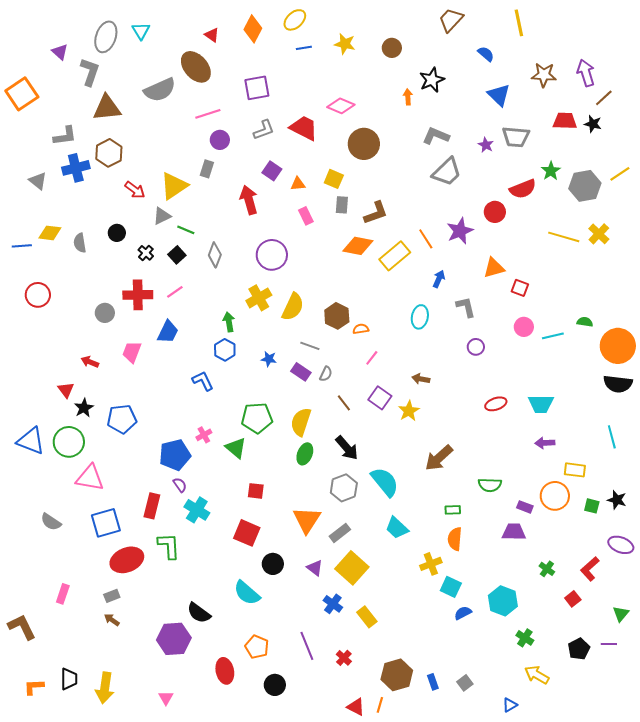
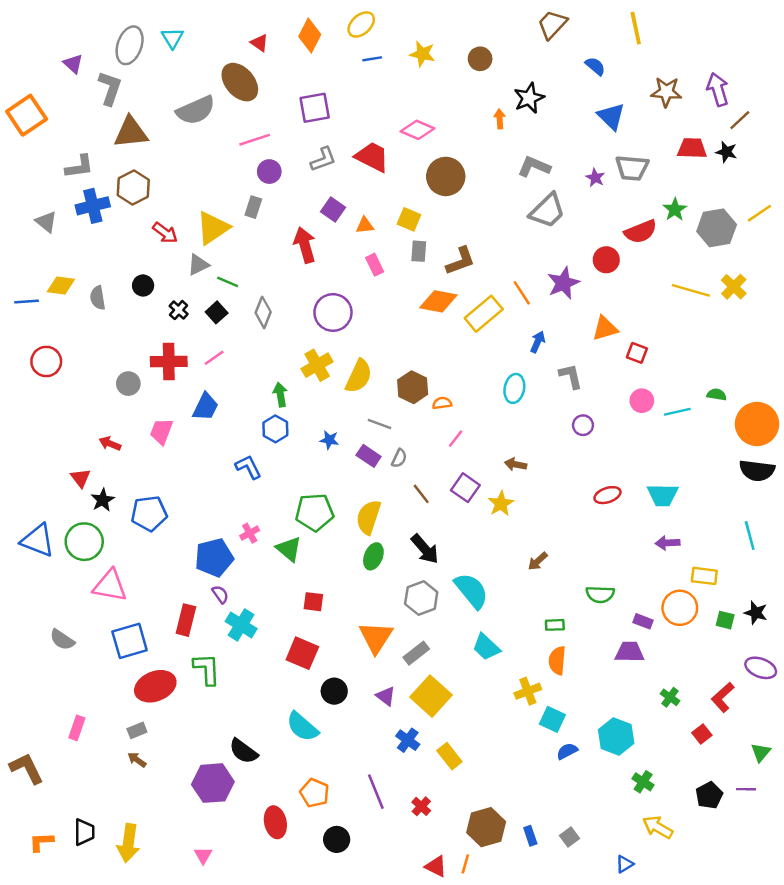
brown arrow: (439, 458) -> (538, 561), size x0.6

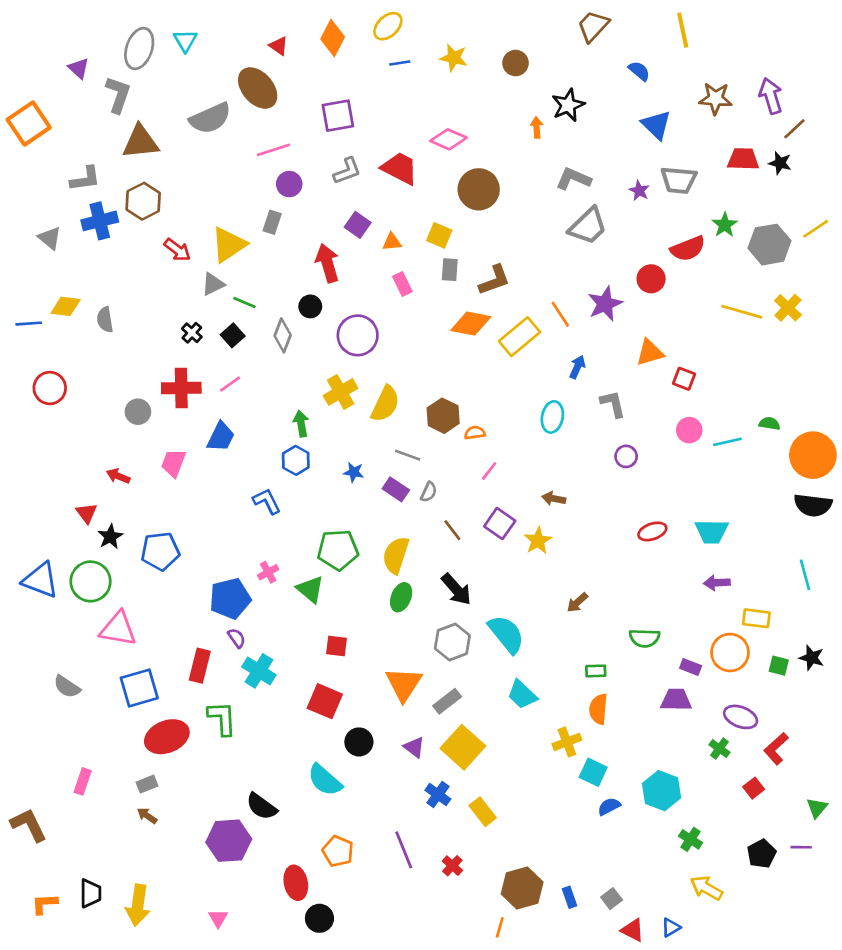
black circle: (143, 286) -> (310, 306), moved
purple ellipse: (761, 668) -> (741, 717), moved
black circle: (337, 839) -> (319, 918), moved
red triangle: (436, 866) -> (633, 930), moved

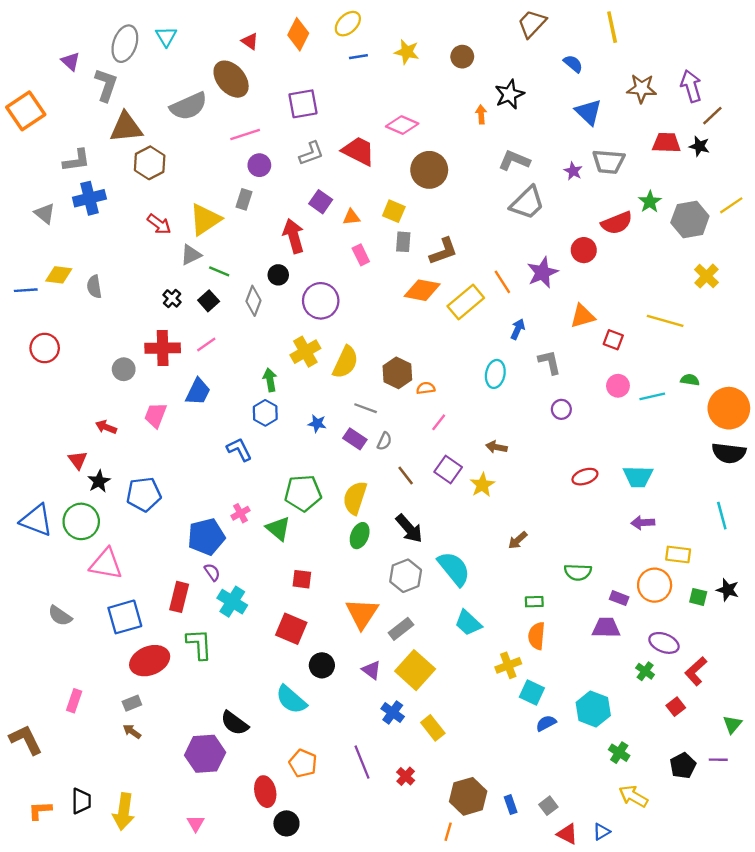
brown hexagon: (143, 201) -> (150, 163), moved
yellow line: (742, 312) -> (665, 321), moved

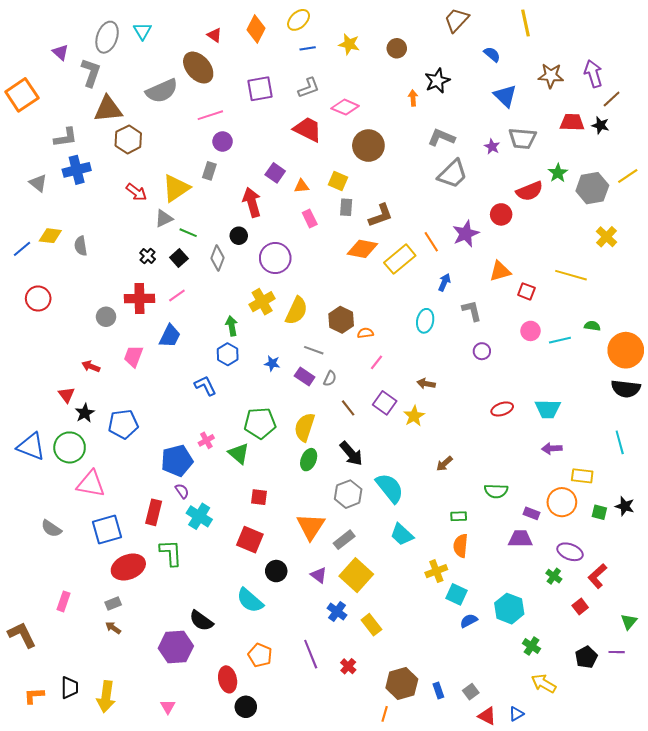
gray L-shape: (311, 153) -> (309, 88), moved
blue line: (26, 290) -> (22, 249), turned -36

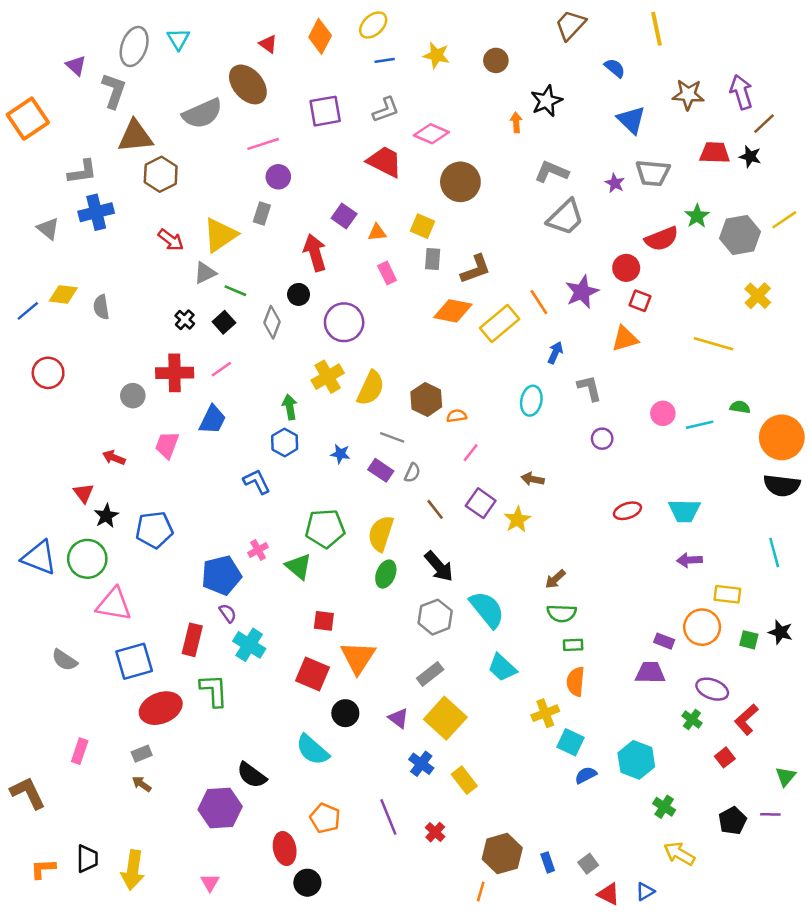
red square: (526, 291) -> (640, 301), moved
green semicircle: (496, 491) -> (562, 613), moved
orange triangle: (311, 526) -> (358, 657), moved

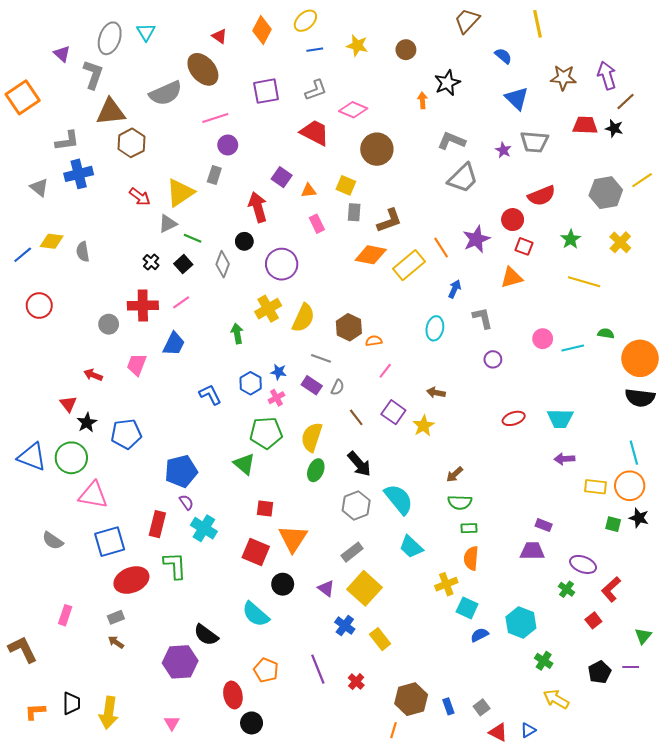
green star: (697, 216) -> (571, 239), moved
blue hexagon: (285, 442) -> (251, 383), moved
pink cross: (258, 550) -> (276, 398), moved
orange circle: (702, 627) -> (630, 486), moved

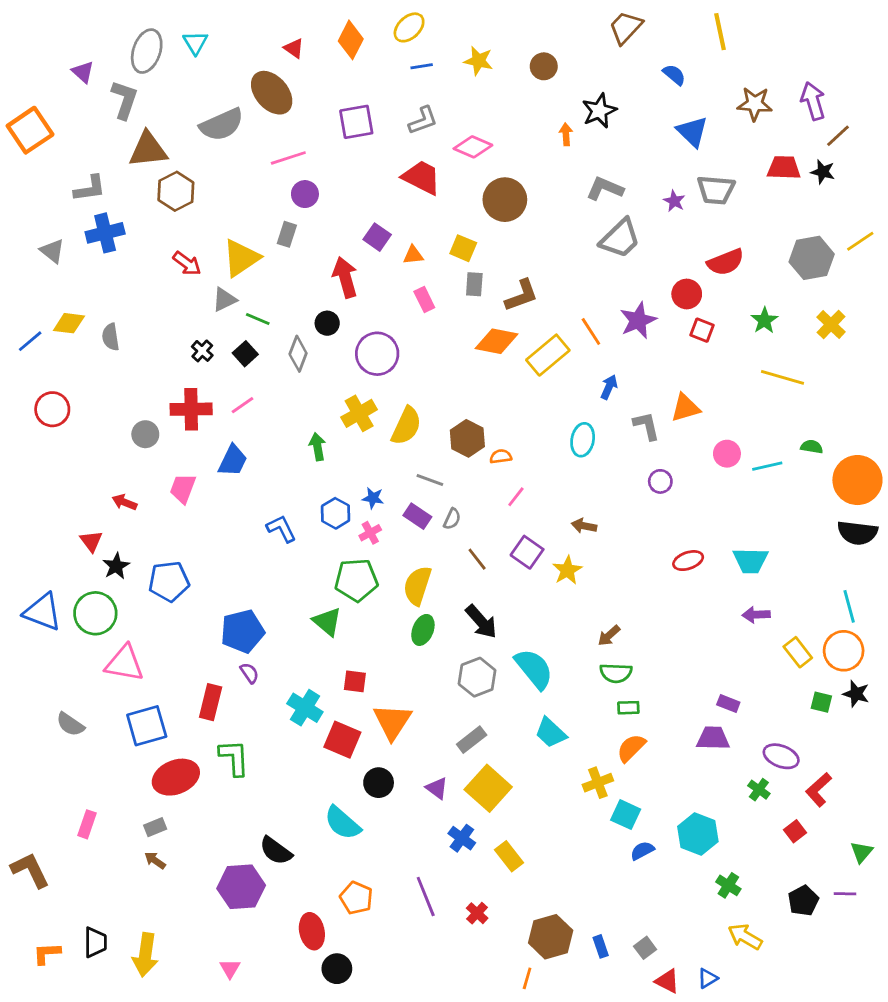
orange triangle: (512, 278) -> (685, 408), moved
yellow rectangle: (595, 487) -> (798, 652), turned 45
cyan cross: (204, 528) -> (305, 708), moved
orange semicircle: (471, 558) -> (631, 748), turned 40

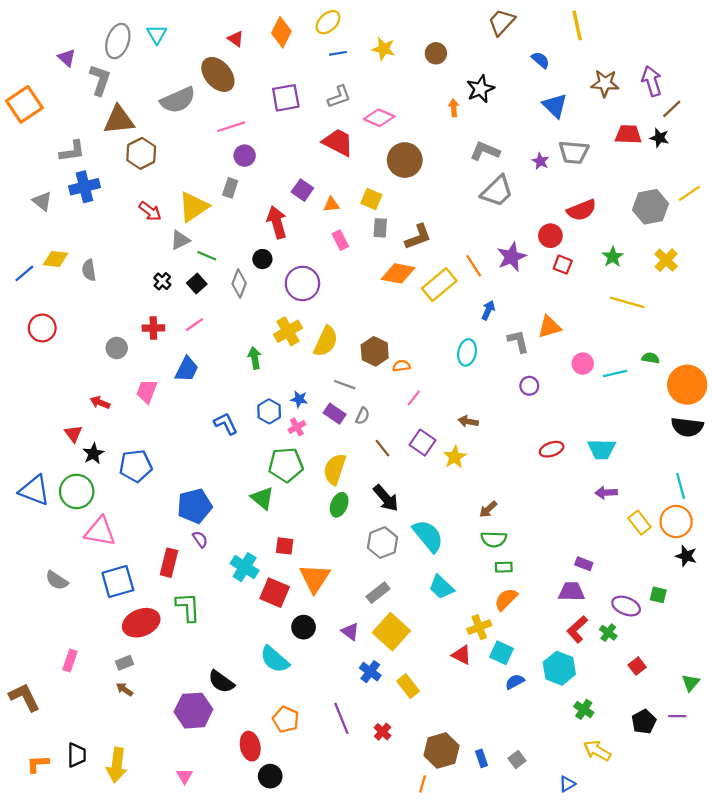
red cross: (191, 409) -> (153, 328), size x0.7
green square: (821, 702) -> (658, 595), moved
red L-shape: (819, 790) -> (577, 629), moved
red triangle: (667, 981) -> (461, 655), moved

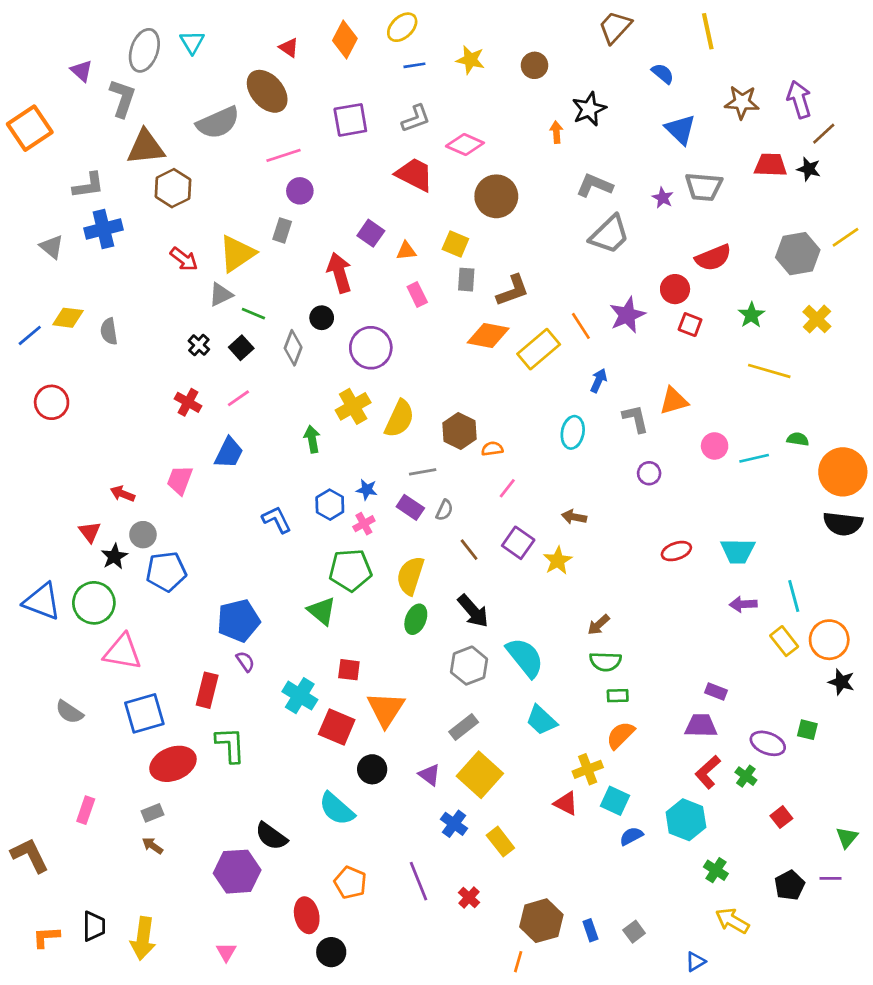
red cross: (153, 328) -> (188, 402), turned 30
gray circle: (117, 348) -> (143, 535), moved
gray line: (345, 385) -> (423, 472), turned -30
cyan line: (681, 486) -> (794, 596), moved

